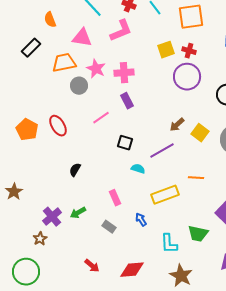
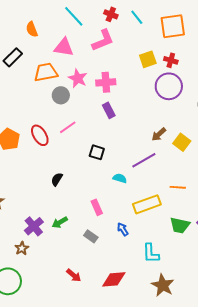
pink line: (101, 118) -> (68, 127), moved
black square: (125, 143) -> (97, 152), moved
green trapezoid: (198, 234) -> (180, 225), moved

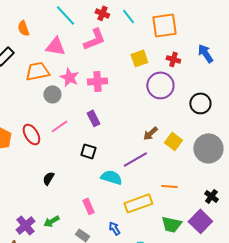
red cross: (171, 60) -> (173, 59), moved
purple rectangle: (109, 110) -> (93, 118), moved
cyan semicircle: (120, 178) -> (111, 177), size x1.5

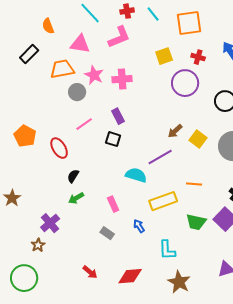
red cross: (102, 13) -> (127, 11), turned -32
red ellipse: (31, 134) -> (59, 148), moved
black square: (88, 151) -> (113, 139), moved
green arrow: (51, 221) -> (76, 198), moved

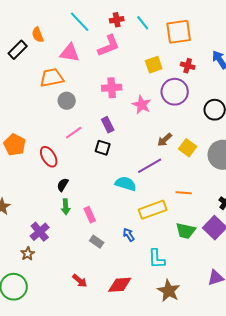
black rectangle: (29, 54) -> (18, 50), moved
pink star: (94, 75) -> (142, 105), moved
green arrow: (76, 198) -> (66, 207), turned -63
pink rectangle: (113, 204) -> (90, 215), moved

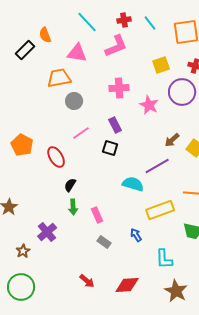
brown star: (28, 254) -> (23, 251), moved

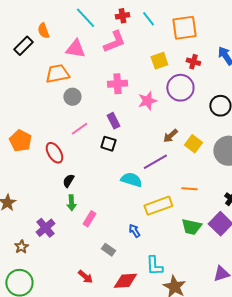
pink star: (149, 105) -> (147, 101), turned 30
pink rectangle: (97, 215) -> (89, 219), moved, turned 56
gray rectangle: (104, 242) -> (108, 250), moved
cyan L-shape: (164, 259) -> (154, 266), moved

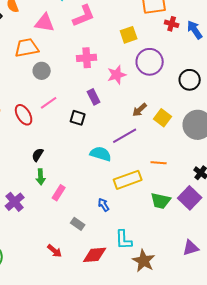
red cross: (193, 62) -> (172, 24), moved
purple rectangle: (113, 121) -> (94, 97), moved
red ellipse: (54, 153) -> (24, 115), moved

